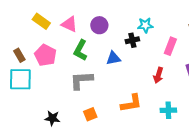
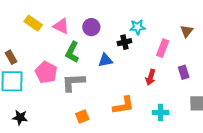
pink pentagon: (45, 55) -> (46, 72), moved
black star: (52, 118) -> (20, 117), moved

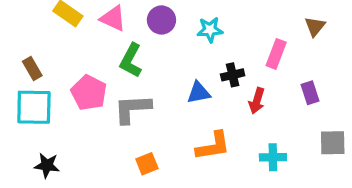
cyan star: (137, 27) -> (210, 30), moved
black cross: (124, 42) -> (233, 75), moved
blue triangle: (105, 60) -> (199, 93), moved

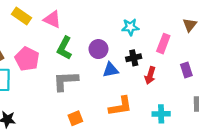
purple circle: (161, 20) -> (98, 49), moved
cyan star: (210, 30) -> (130, 27), moved
pink pentagon: (89, 93) -> (27, 59), moved

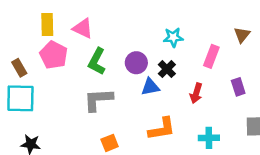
yellow rectangle: (22, 16) -> (47, 25), turned 54
black cross: (134, 58) -> (167, 69), moved, turned -32
pink pentagon: (27, 59) -> (54, 55), moved

